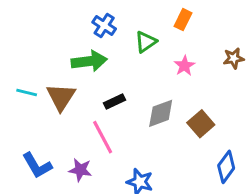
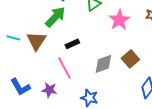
green arrow: (89, 61) -> (55, 17), turned -40
pink star: (184, 66) -> (119, 20), size x1.5
gray diamond: (161, 113) -> (103, 64), moved

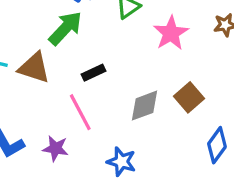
brown triangle: (36, 41) -> (34, 68), turned -45

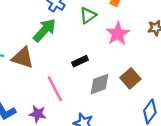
black rectangle: (93, 73) -> (80, 61), moved

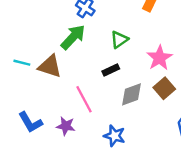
green triangle: (88, 15) -> (119, 40), moved
pink star: (118, 34) -> (159, 58), moved

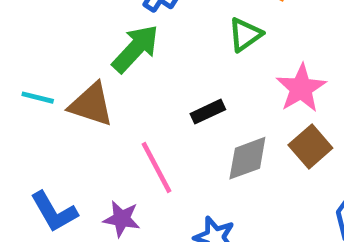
green triangle: (119, 40) -> (245, 35), moved

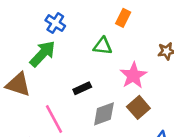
green triangle: (245, 35) -> (103, 46), turned 42

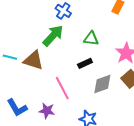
green triangle: (103, 46) -> (91, 39), moved

